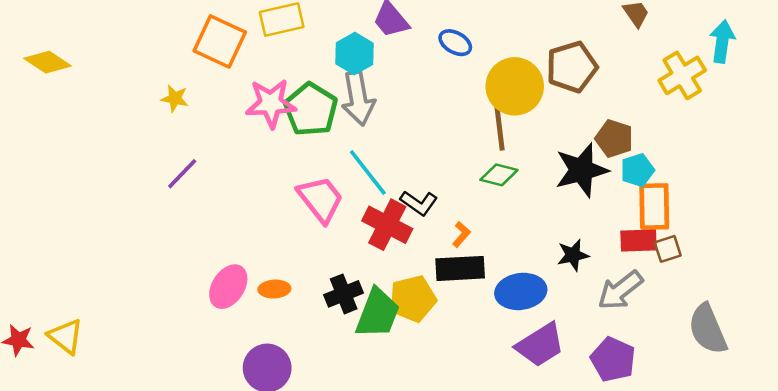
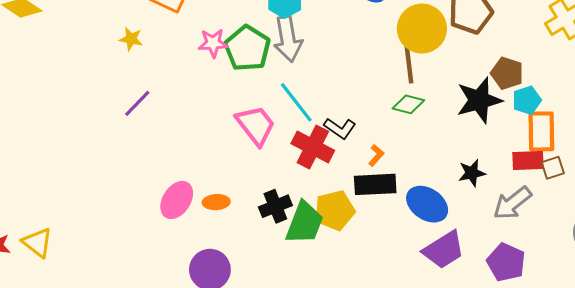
pink star: (271, 103) -> (213, 43), size x0.7
blue ellipse: (521, 291) -> (427, 204), turned 42

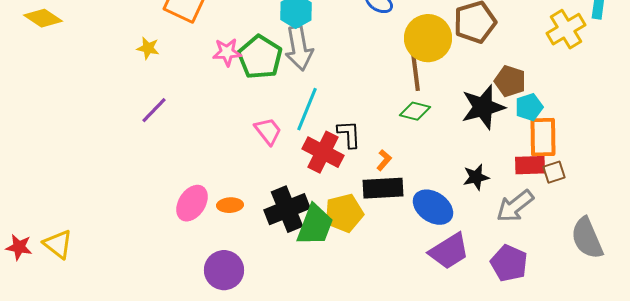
cyan line: (296, 102) -> (307, 109), turned 60
pink trapezoid: (256, 125) -> (268, 131), size x0.7
black L-shape: (340, 128) -> (349, 134), turned -128
black cross: (275, 206) -> (287, 209), size x1.4

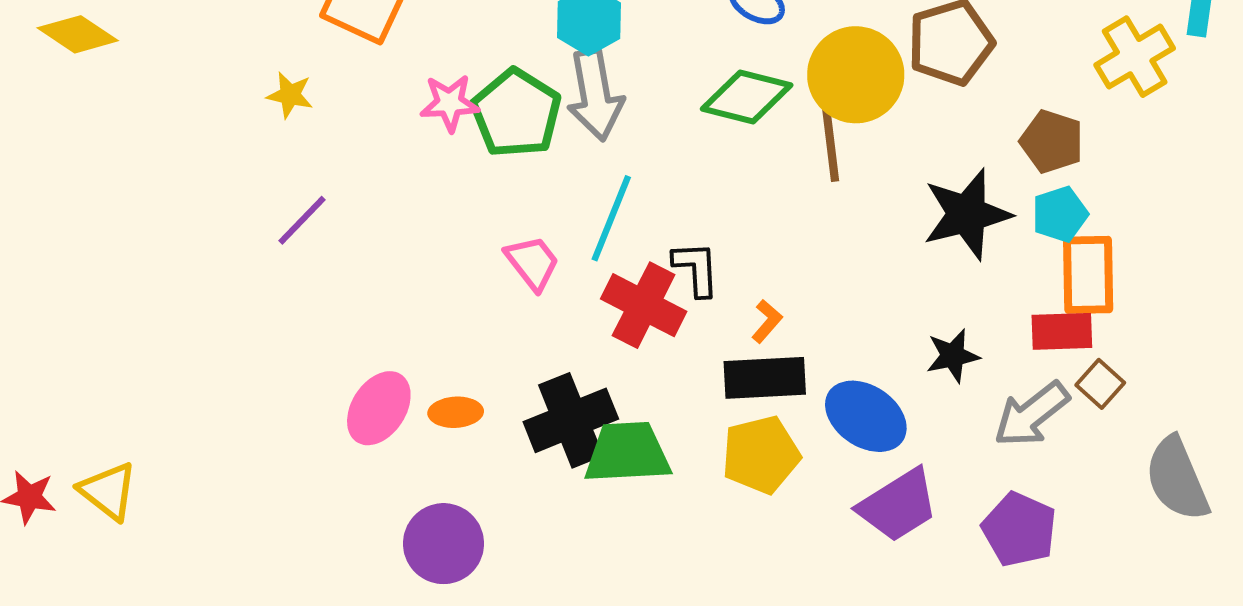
brown pentagon: (510, 81) -> (1052, 141), moved
green diamond: (415, 111) -> (747, 97), moved, size x1.4
brown square: (554, 172) -> (1100, 384), moved, turned -30
yellow pentagon: (344, 213) -> (761, 455), moved
green trapezoid: (315, 225) -> (627, 453), turned -114

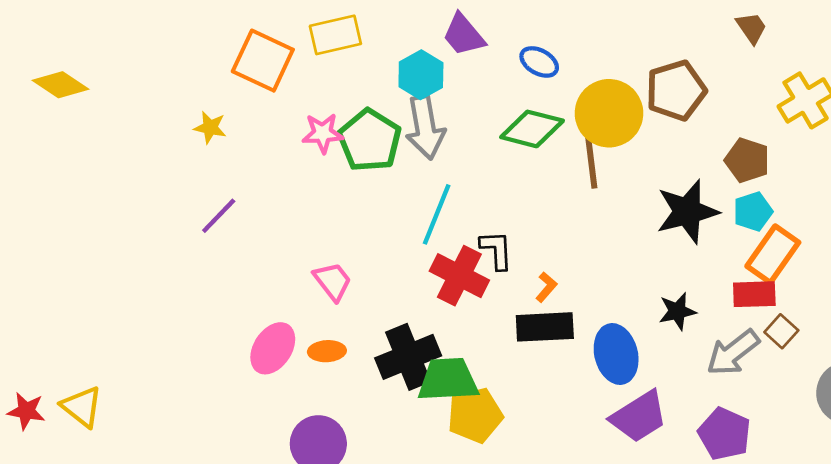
pink trapezoid: (532, 263) -> (333, 281), moved
orange rectangle: (1088, 275) -> (773, 254), turned 36
blue ellipse: (866, 416) -> (616, 354), turned 42
yellow pentagon: (761, 455) -> (475, 415), moved

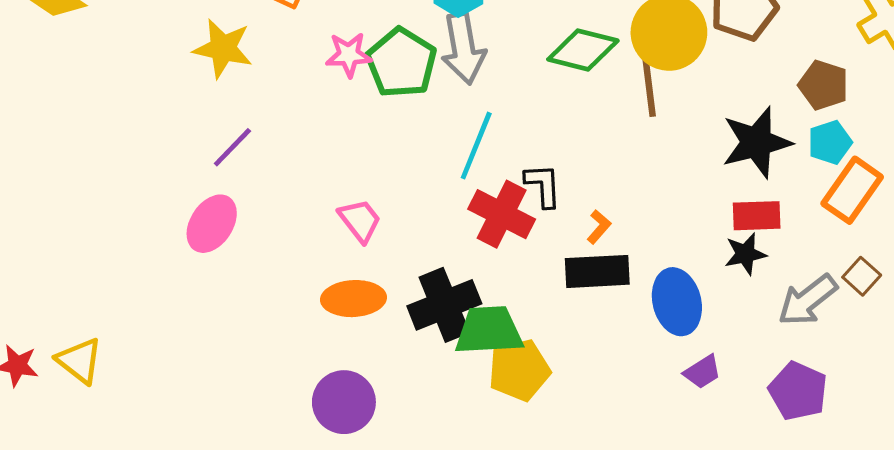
yellow star: (210, 127) -> (223, 48), size x1.6
red rectangle: (754, 294) -> (757, 216), moved
pink ellipse: (273, 348) -> (212, 224), moved
orange ellipse: (327, 351) -> (353, 299), size x1.5
purple trapezoid: (639, 417) -> (702, 372), size x0.6

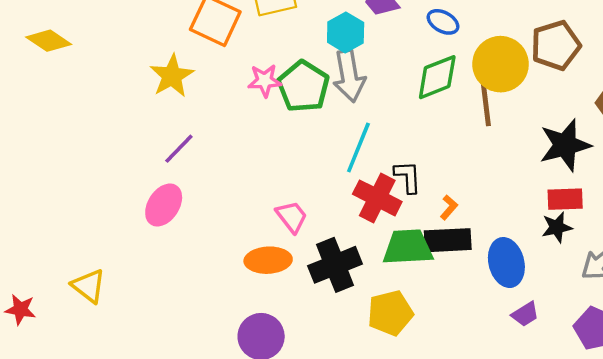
yellow star: (223, 48) -> (172, 76), turned 30
green diamond: (583, 50) -> (437, 77), turned -36
pink trapezoid: (360, 220) -> (292, 217), moved
green trapezoid: (489, 330) -> (408, 247), moved
yellow triangle: (79, 361) -> (89, 286), moved

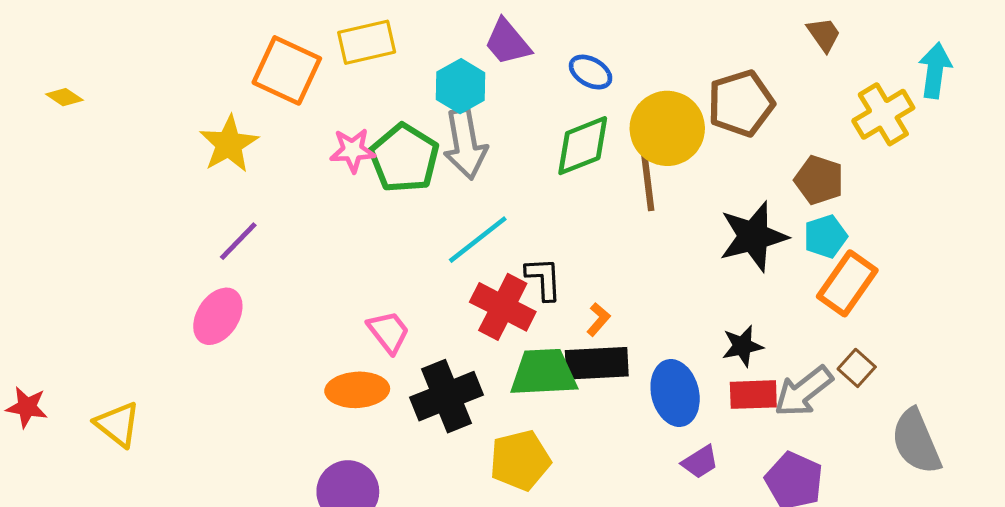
yellow diamond: (49, 41) -> (64, 97), size x0.6
cyan line: (358, 147) -> (478, 240), turned 30
red rectangle: (565, 199) -> (753, 395), moved
red star: (20, 309) -> (27, 407), moved

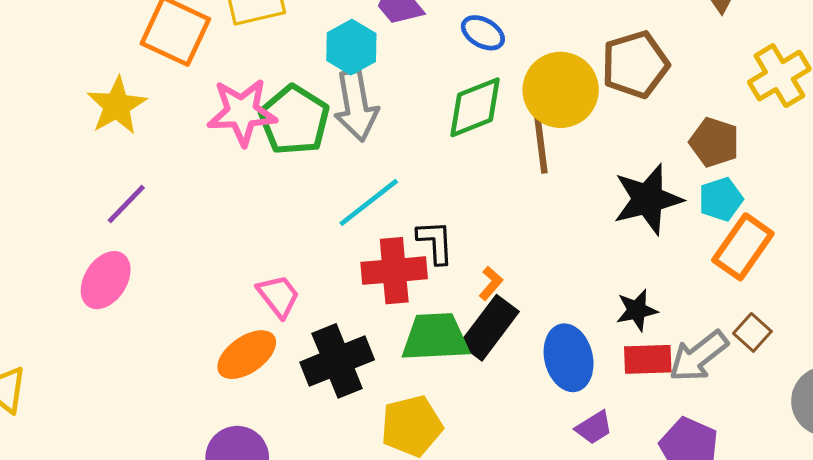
pink star: (353, 150) -> (242, 112), size x1.5
red cross: (503, 307) -> (394, 271), turned -32
black rectangle: (597, 363) -> (489, 328), turned -50
orange ellipse: (357, 390) -> (247, 355), turned -32

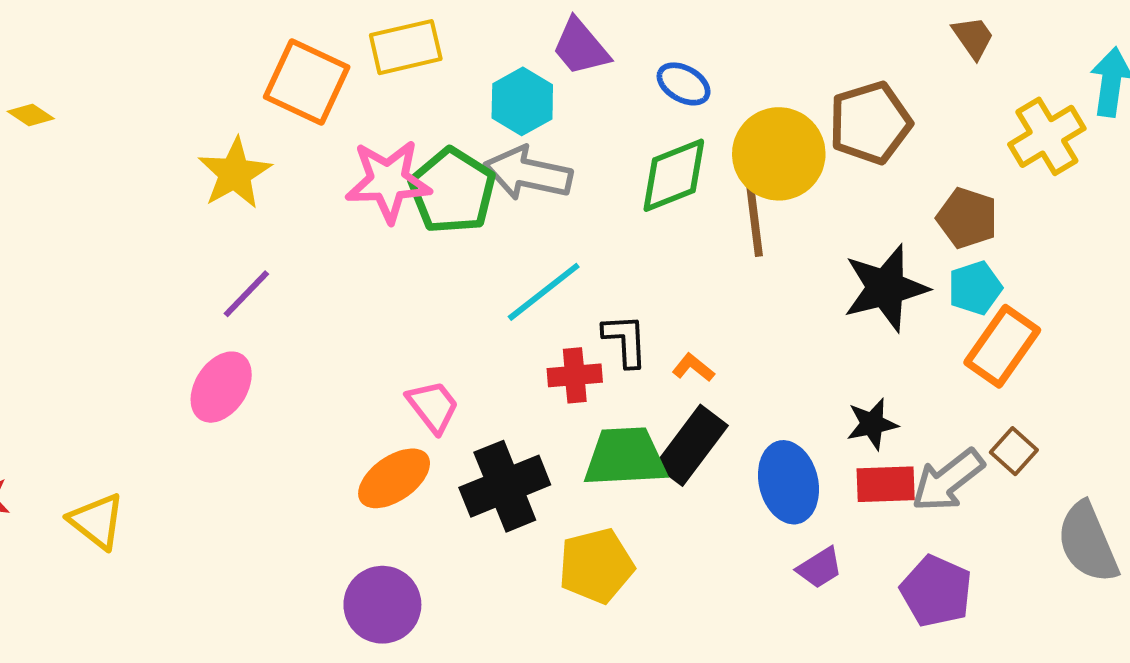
gray arrow: (356, 106) -> (528, 173), turned 112
red cross: (394, 271) -> (575, 375), size x0.7
orange L-shape: (491, 283) -> (693, 368), moved, turned -92

